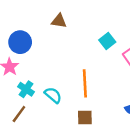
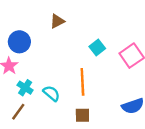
brown triangle: (59, 21) -> (57, 21), turned -35
cyan square: (107, 41) -> (97, 48), moved

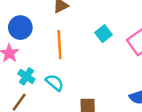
orange line: (82, 82) -> (59, 45), moved

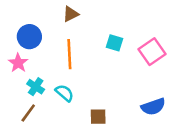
cyan square: (103, 34) -> (114, 43), turned -35

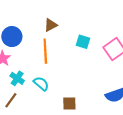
brown triangle: (71, 14) -> (51, 25), moved

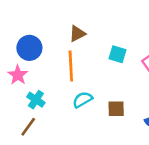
cyan semicircle: (41, 84) -> (82, 100), moved, turned -70
brown square: (69, 103) -> (116, 109), moved

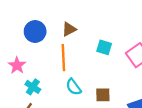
blue circle: (29, 48) -> (35, 31), moved
cyan semicircle: (82, 100) -> (74, 87), turned -96

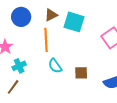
cyan square: (104, 47) -> (74, 22), moved, size x1.5
cyan cross: (33, 87) -> (19, 66), turned 32

